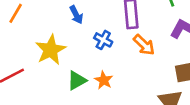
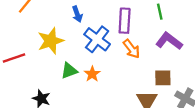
blue cross: (103, 40) -> (97, 39), size x1.6

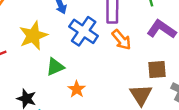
orange star: (92, 74) -> (77, 89), moved

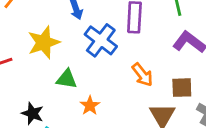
orange arrow: (121, 40) -> (142, 75), moved
green triangle: (55, 67) -> (67, 79), turned 30

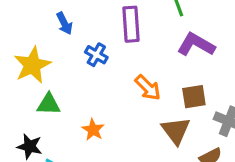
blue cross: (101, 40) -> (96, 55), size x0.6
green triangle: (67, 79) -> (49, 104), moved

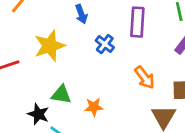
green triangle: (49, 104) -> (61, 94), moved
orange star: (93, 130) -> (94, 107), turned 30

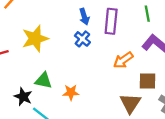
blue arrow: (81, 14) -> (84, 17), moved
orange arrow: (145, 77) -> (123, 60), moved, turned 90

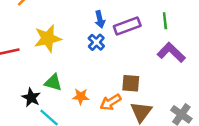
purple rectangle: (111, 21) -> (127, 26), turned 60
orange arrow: (123, 60) -> (111, 102), moved
brown square: (147, 81) -> (131, 83), moved

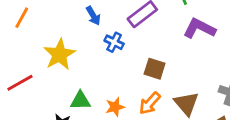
blue arrow: (100, 19) -> (93, 16), moved
brown square: (131, 83) -> (155, 69), moved, turned 30

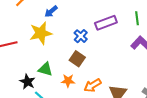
blue arrow: (93, 16) -> (51, 11), moved, turned 64
brown square: (155, 69) -> (77, 59), moved

